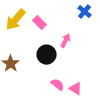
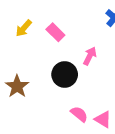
yellow arrow: (16, 20) -> (24, 28), size x0.6

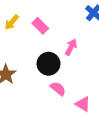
pink semicircle: (79, 114) -> (58, 89), moved

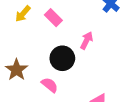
pink semicircle: (58, 89) -> (50, 85), moved

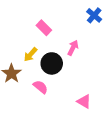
yellow arrow: (23, 14) -> (30, 55), moved

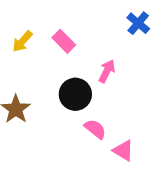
yellow arrow: (30, 55) -> (22, 41), moved
pink semicircle: (41, 87) -> (95, 129), moved

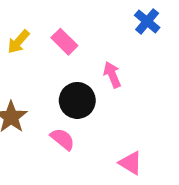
pink arrow: (107, 71) -> (112, 75), turned -50
pink semicircle: (95, 129) -> (63, 139), moved

